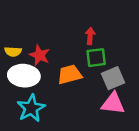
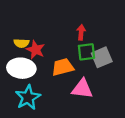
yellow semicircle: (13, 52) -> (21, 43), moved
gray square: (113, 78) -> (102, 57), moved
pink triangle: (113, 103) -> (82, 89), moved

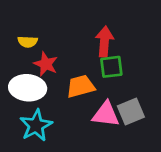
red arrow: (81, 32) -> (104, 42), size x1.5
yellow semicircle: (21, 43) -> (28, 42), moved
gray square: (102, 57) -> (131, 111), moved

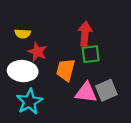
orange trapezoid: (81, 86) -> (66, 70), turned -60

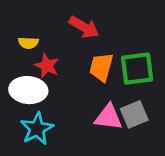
red arrow: (85, 34) -> (84, 27), moved, turned 115
green square: (91, 54) -> (137, 69), moved, size x1.4
orange trapezoid: (66, 70) -> (101, 67), moved

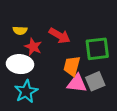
red arrow: (84, 27) -> (60, 36), moved
orange trapezoid: (101, 67) -> (72, 66), moved

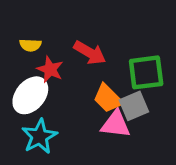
white ellipse: (20, 64) -> (30, 95), turned -55
orange trapezoid: (72, 66) -> (108, 98), turned -60
gray square: (95, 81) -> (134, 106), moved

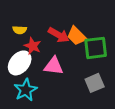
orange trapezoid: (108, 98) -> (77, 36), moved
gray square: (134, 106) -> (95, 83), moved
pink triangle: (116, 124) -> (54, 66), moved

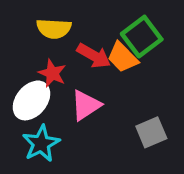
yellow semicircle: (20, 30) -> (54, 29), moved, size x1.5
green square: (96, 48) -> (142, 37), moved, turned -30
pink triangle: (54, 66) -> (86, 105), turned -40

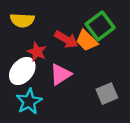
yellow semicircle: (54, 29) -> (22, 20), moved

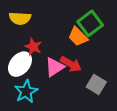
red arrow: (66, 39) -> (71, 64), moved
gray square: (107, 94) -> (96, 84), turned -36

